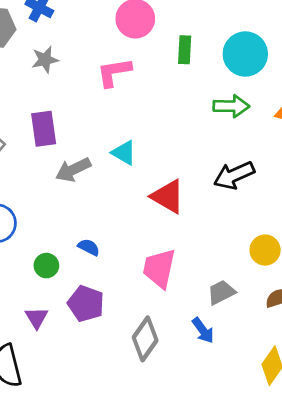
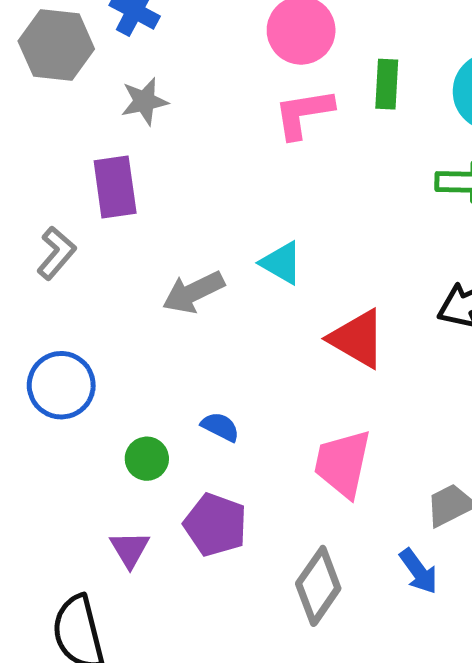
pink L-shape: (114, 72) -> (304, 114), moved
purple rectangle: (44, 129) -> (115, 187), moved

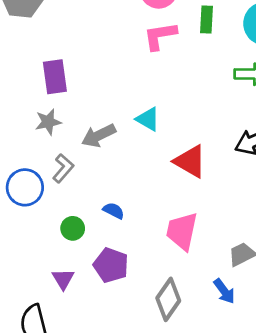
gray star: (144, 101) -> (48, 122), moved
gray L-shape: (56, 253) -> (63, 168), moved

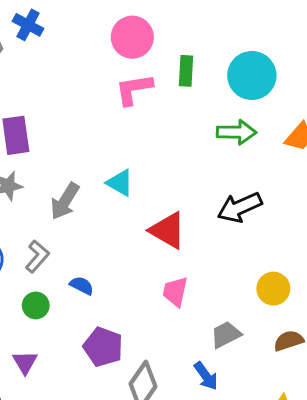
gray arrow: (99, 136) -> (65, 201), turned -32
gray L-shape: (63, 168) -> (37, 256), moved
pink trapezoid: (182, 231) -> (175, 292), moved, size x0.7
purple pentagon: (111, 265) -> (103, 347), moved

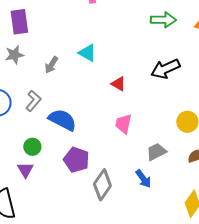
gray arrow: (65, 201) -> (51, 65), size x0.7
red triangle: (168, 230) -> (118, 84), size x0.6
blue semicircle: (82, 286) -> (62, 120), size x1.8
green circle: (36, 305) -> (32, 147), moved

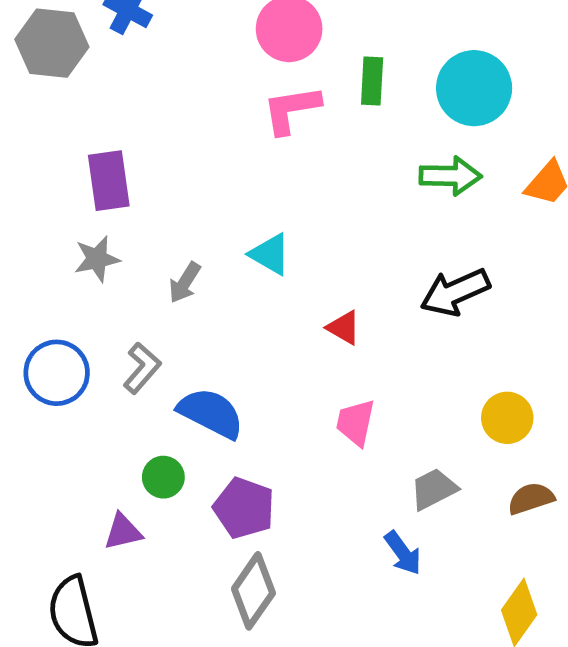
green circle: (32, 147) -> (163, 477), moved
purple triangle: (25, 170) -> (123, 532), turned 48
gray diamond: (102, 185) -> (253, 591), moved

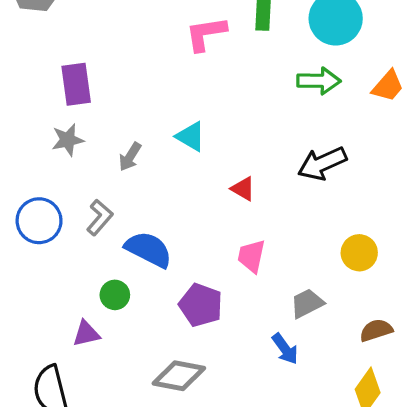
brown semicircle: (531, 498) -> (376, 330), moved
purple pentagon: (244, 508) -> (201, 305), moved
gray diamond: (253, 591) -> (179, 376), turned 66

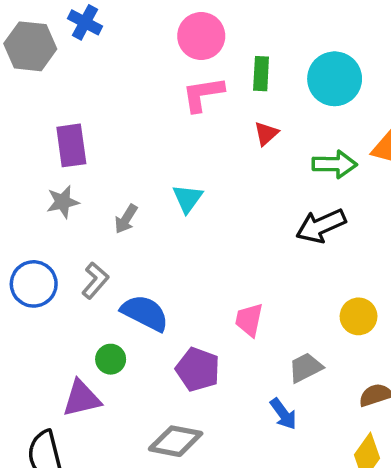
green arrow: (319, 81) -> (335, 164), moved
cyan triangle: (191, 136) -> (188, 198), turned 36
red triangle: (243, 189) -> (266, 133), moved, turned 48
purple triangle: (86, 334) -> (82, 398), size x1.4

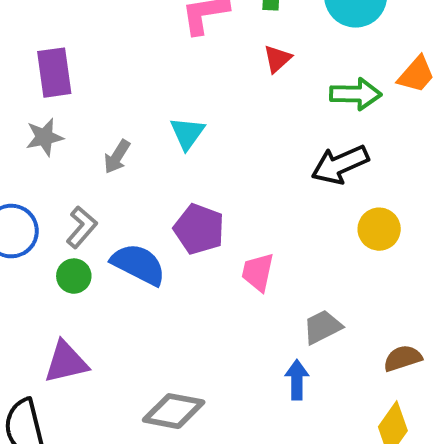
yellow circle: (359, 316) -> (379, 229), moved
green circle: (111, 359) -> (74, 276), moved
purple pentagon: (198, 369) -> (199, 229), moved
blue arrow: (283, 414) -> (297, 380), turned -144

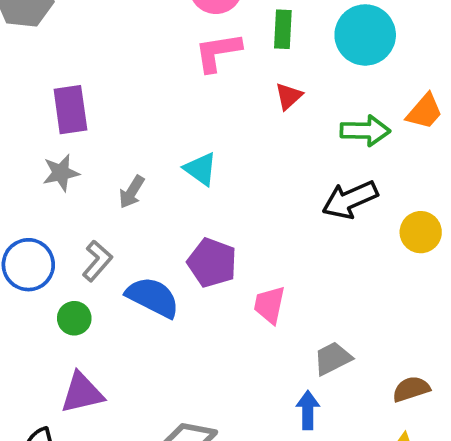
cyan triangle: (187, 133) -> (201, 169), turned -30
yellow circle: (379, 229) -> (421, 232), moved
green circle: (74, 276) -> (74, 318), moved

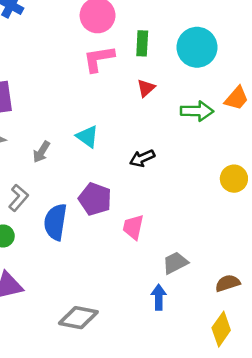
black arrow: (350, 200) -> (142, 158), moved, size x0.7
blue semicircle: (153, 297) -> (55, 222), turned -108

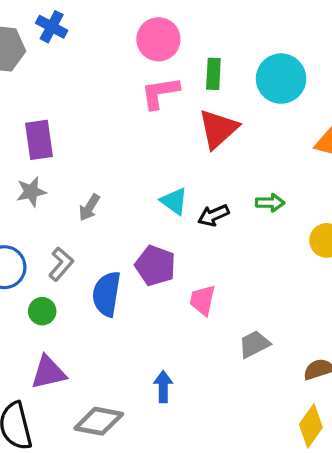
red triangle: (146, 88) -> (218, 129), size x1.8
green arrow: (197, 111) -> (270, 203), moved, size x0.7
cyan triangle: (87, 137) -> (174, 201), moved
blue arrow: (159, 297) -> (163, 387), moved
gray diamond: (78, 318) -> (99, 421), moved

